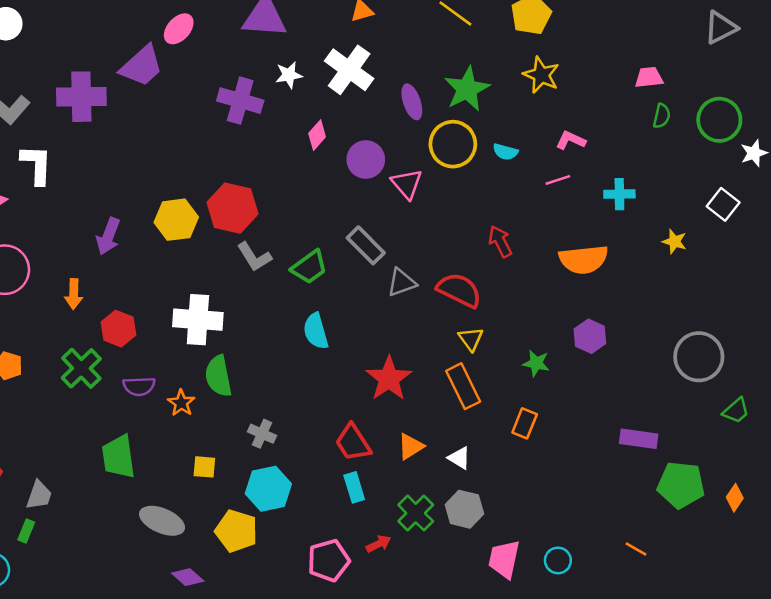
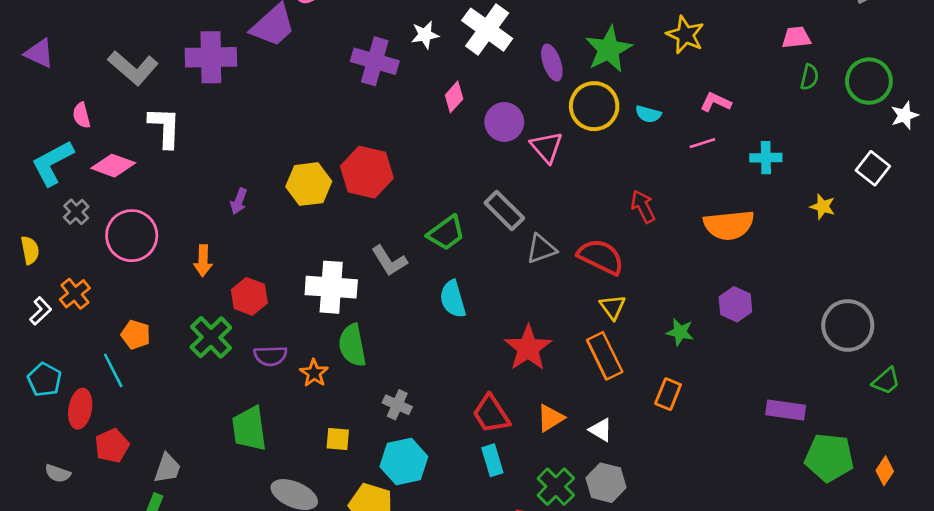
purple arrow: (108, 236) -> (239, 201), size x0.7
gray L-shape: (254, 257) -> (389, 261), moved

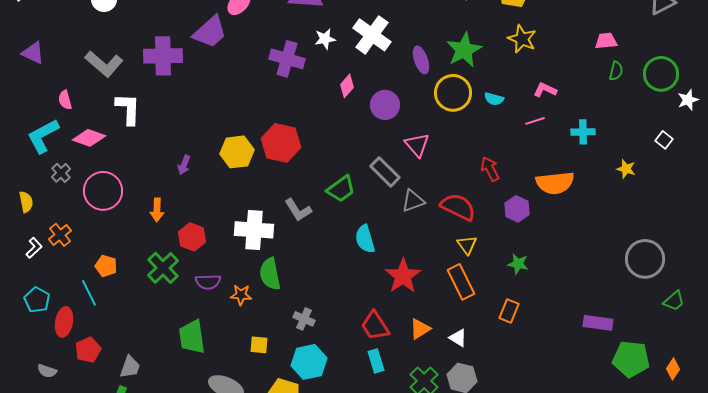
pink triangle: (547, 147) -> (417, 145), moved
white square: (873, 168) -> (664, 140), size x0.7
cyan semicircle: (453, 299) -> (365, 239), moved
purple hexagon: (735, 304) -> (517, 209), moved
orange star: (314, 373) -> (241, 295), turned -30

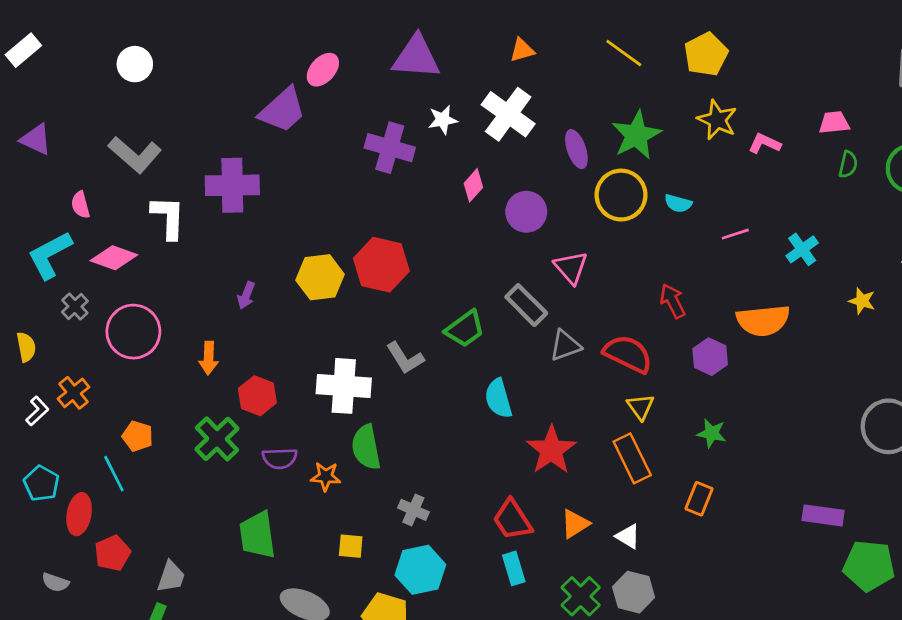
purple cross: (163, 56) -> (232, 185), moved
pink L-shape: (545, 90) -> (765, 143), moved
cyan cross: (583, 132) -> (802, 249), turned -35

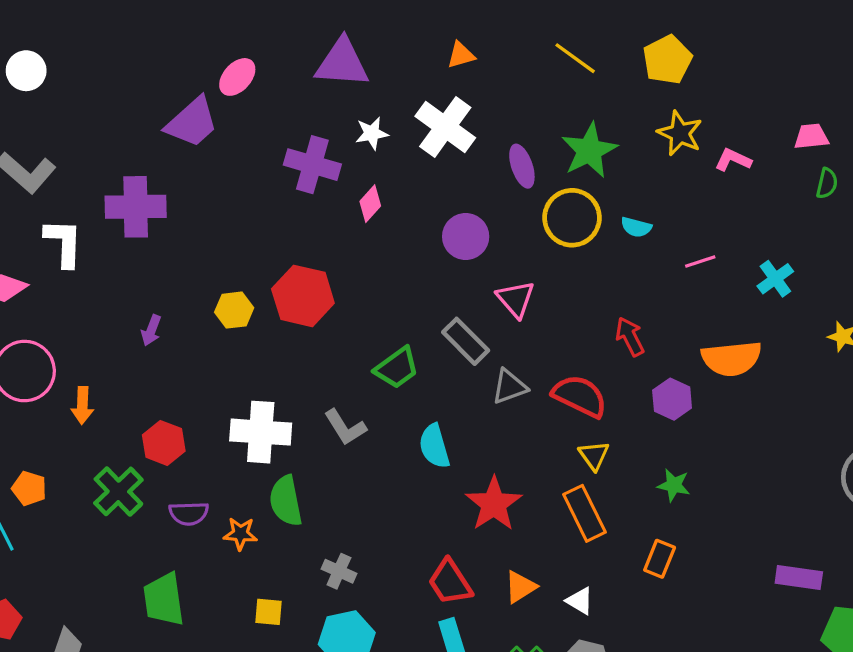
pink diamond: (473, 185) -> (370, 204), moved
yellow hexagon: (320, 277) -> (234, 310), size x0.7
orange arrow: (209, 358) -> (82, 405), moved
gray L-shape: (405, 358) -> (345, 427), moved

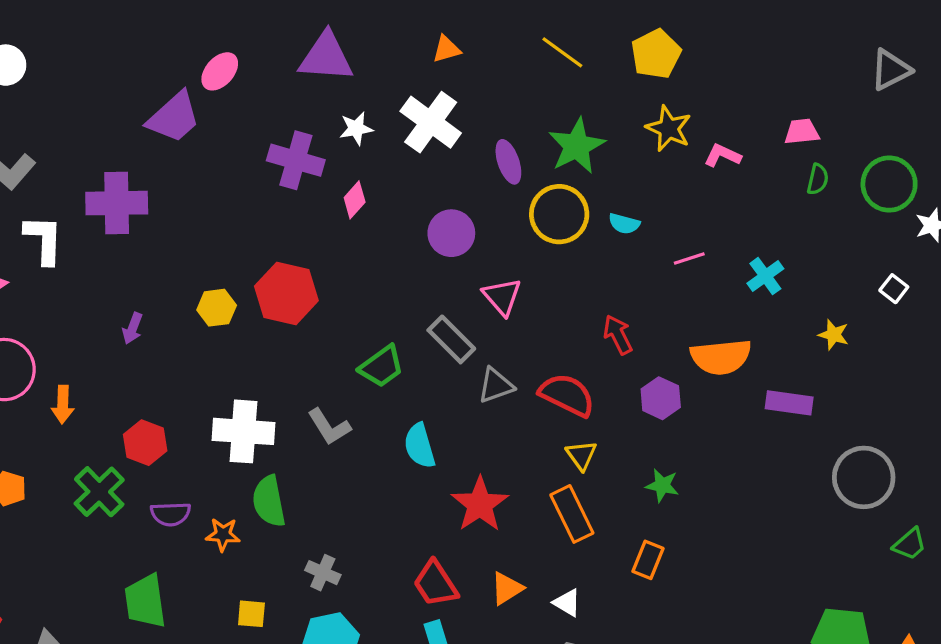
purple rectangle: (799, 577) -> (789, 403), moved

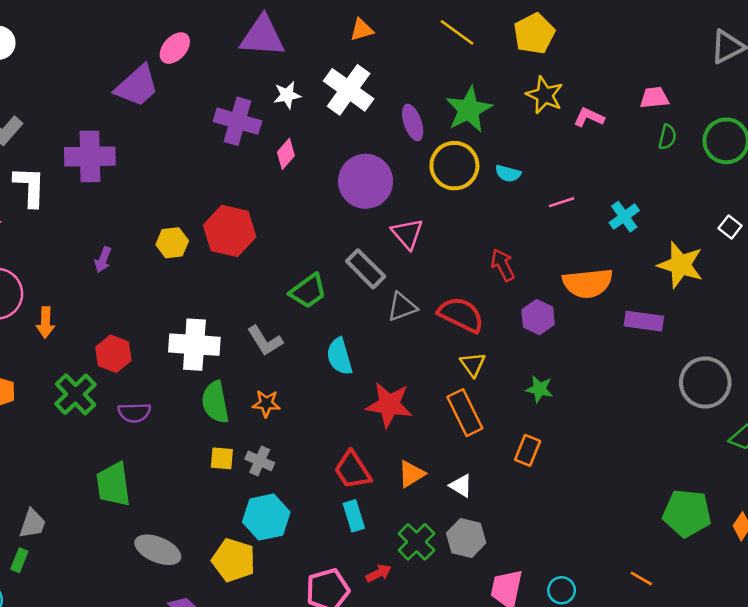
purple circle: (451, 233) -> (366, 181), size x1.4
yellow star: (834, 335) -> (680, 265), size x1.8
red star: (480, 504) -> (389, 405), turned -30
orange star: (223, 535) -> (266, 403), moved
yellow square: (251, 614) -> (222, 458), moved

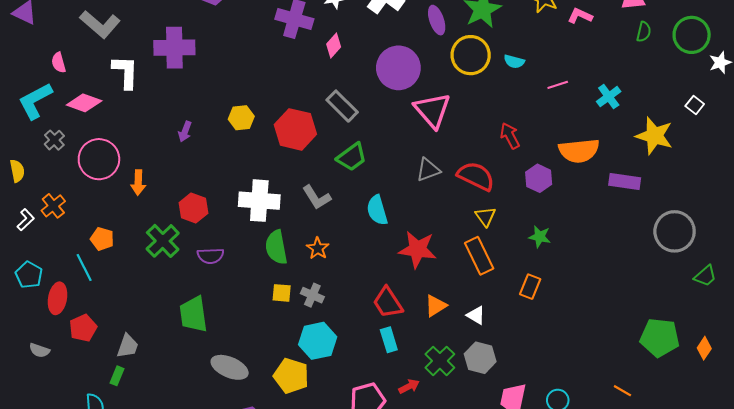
red hexagon: (230, 231) -> (295, 129), moved
pink triangle: (407, 234) -> (432, 110), size x1.4
gray rectangle: (366, 269) -> (342, 106), moved
orange star: (266, 403) -> (318, 248), turned 30

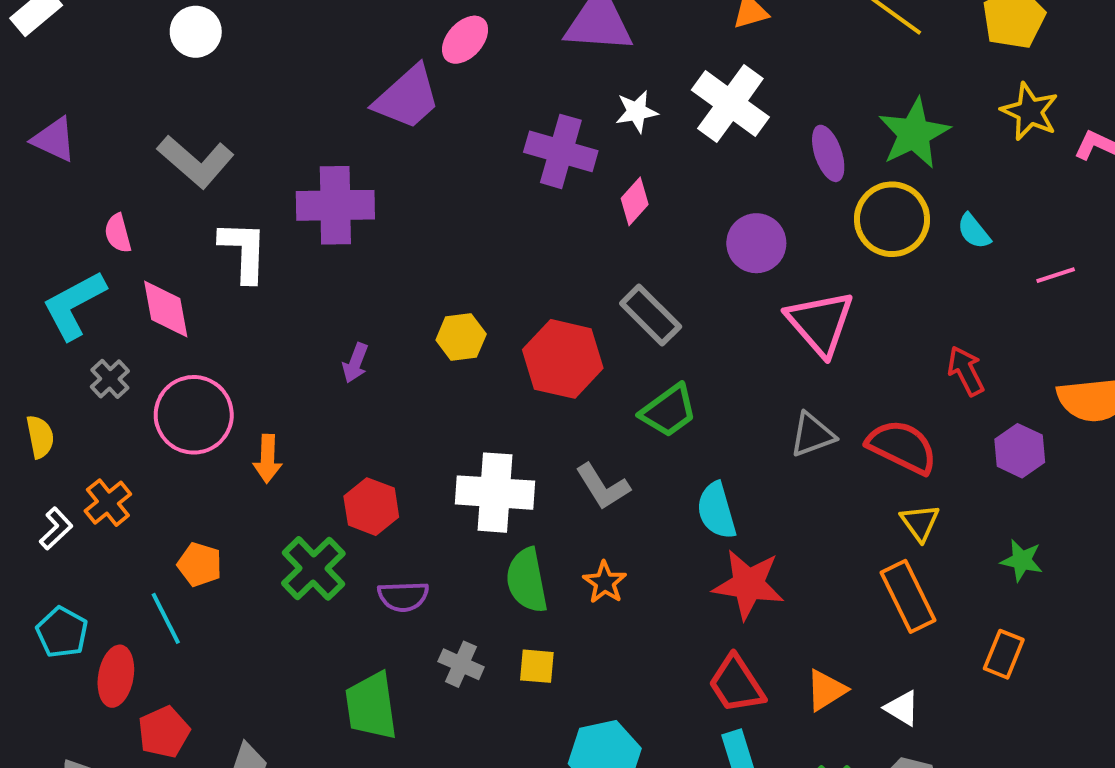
cyan semicircle: (514, 61) -> (974, 231), turned 36
purple circle: (398, 68) -> (756, 243), size x0.7
pink diamond: (84, 103) -> (166, 309), turned 60
red star: (418, 249) -> (748, 584), moved
gray cross: (312, 295) -> (461, 664), moved

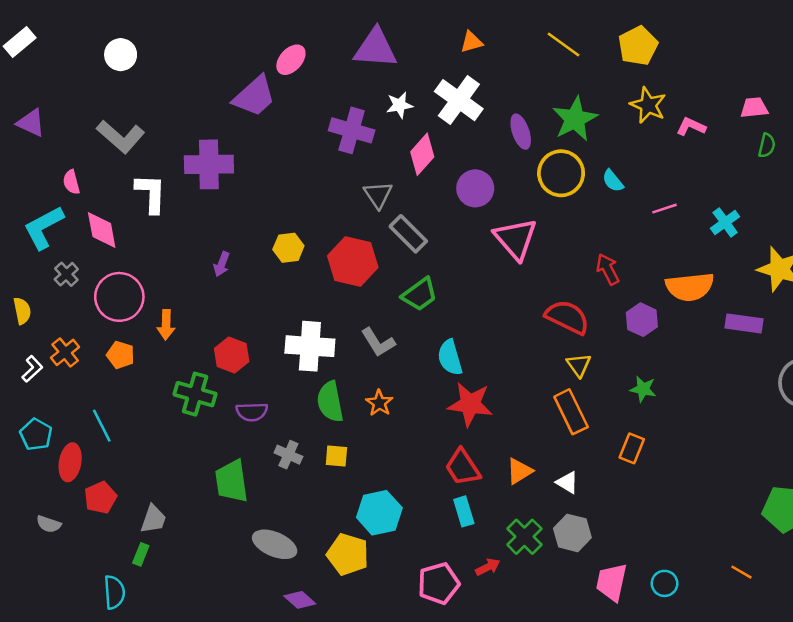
pink diamond: (635, 201) -> (422, 154), moved, size x1.4
gray triangle: (812, 435) -> (378, 195), moved, turned -44
orange pentagon: (200, 564) -> (121, 355), moved
green cross: (313, 568) -> (195, 394), turned -30

